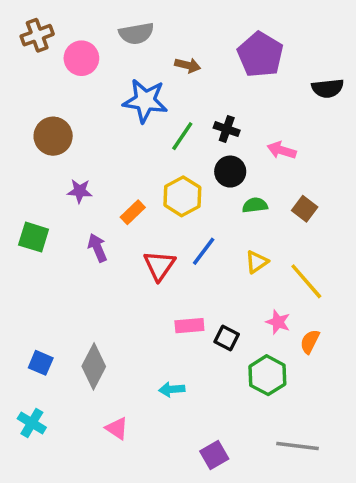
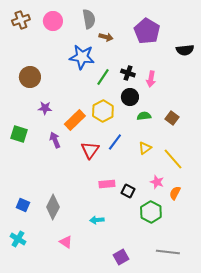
gray semicircle: (136, 33) -> (89, 19), moved, turned -90
pink circle: (81, 58) -> (53, 21), moved
pink arrow: (282, 150) -> (151, 79), moved, turned -98
orange rectangle: (133, 212) -> (75, 120), size x1.5

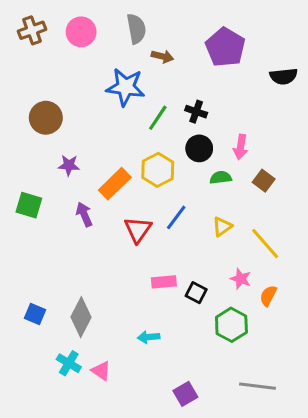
pink arrow: (151, 79) -> (241, 147), moved
cyan cross: (18, 239) -> (69, 363), moved

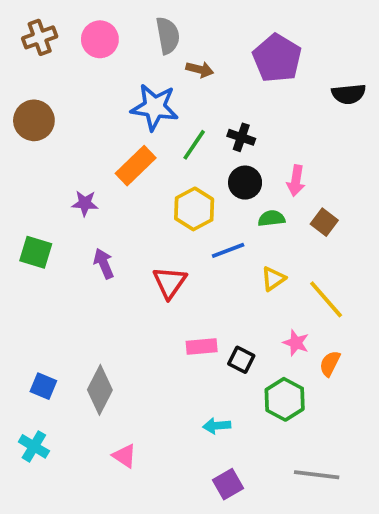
brown circle: (46, 118) -> (34, 120), moved
orange rectangle: (115, 184) -> (136, 166), moved
blue line: (176, 217) -> (228, 250), moved, turned 32
cyan arrow: (149, 337) -> (217, 426), moved
cyan cross: (69, 363) -> (34, 446), moved

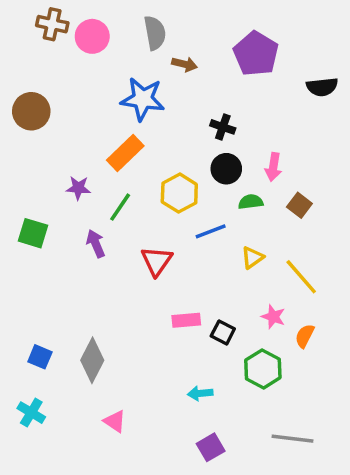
brown cross: (40, 37) -> (52, 24), moved, turned 32
green line: (194, 145) -> (120, 207), moved

